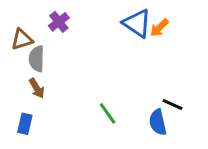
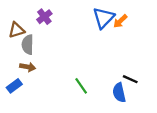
blue triangle: (137, 23) -> (104, 18), turned 40
brown arrow: (37, 88) -> (28, 67), turned -48
blue rectangle: (25, 124) -> (14, 86), moved, turned 40

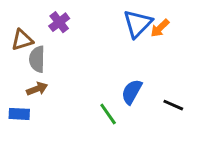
brown arrow: (28, 67) -> (37, 89), turned -32
blue rectangle: (14, 86) -> (19, 114), turned 40
blue semicircle: (119, 93) -> (132, 92), moved, turned 42

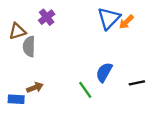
brown arrow: (37, 89) -> (35, 88), moved
black line: (173, 105) -> (137, 83), turned -35
blue rectangle: (19, 114) -> (16, 99), moved

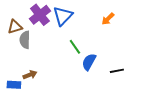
purple cross: (47, 17) -> (40, 15), size x1.5
blue triangle: (109, 18) -> (63, 16), moved
green line: (85, 90) -> (75, 47), moved

